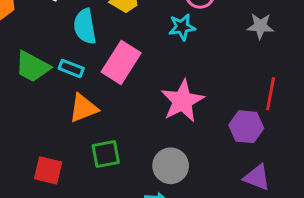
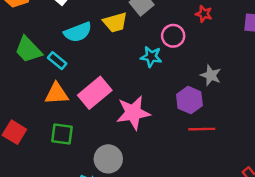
cyan semicircle: (85, 26) -> (78, 32), turned -120
pink rectangle: (121, 62) -> (95, 93), moved
red line: (271, 94) -> (202, 129), turned 60
purple hexagon: (246, 127) -> (189, 100), moved

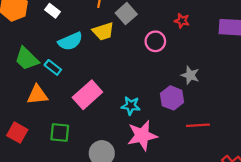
cyan star: (151, 57) -> (131, 106), moved
orange triangle: (56, 94) -> (37, 95), moved
pink star: (133, 113) -> (142, 135), moved
red line: (202, 129) -> (198, 125), moved

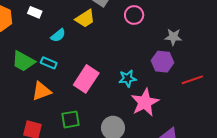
cyan semicircle: (70, 41) -> (58, 35), size x0.7

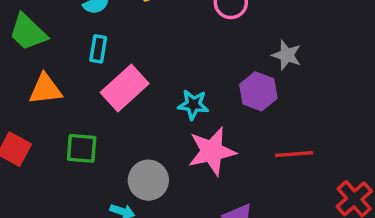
cyan rectangle: (49, 63) -> (98, 49), moved, turned 63
red line: (192, 80) -> (294, 154), moved

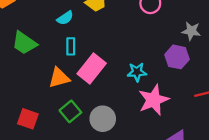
orange triangle: (45, 89) -> (59, 78), moved
green square: (82, 148) -> (70, 111), turned -35
gray circle: (148, 180) -> (103, 119), moved

